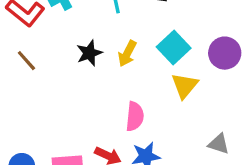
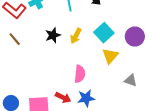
gray triangle: (219, 144) -> (131, 80), moved

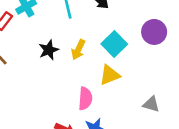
purple circle: (135, 37) -> (154, 32), moved
yellow triangle: (110, 56) -> (110, 75), moved, turned 30

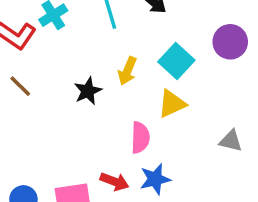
black star: (49, 50) -> (88, 91), moved

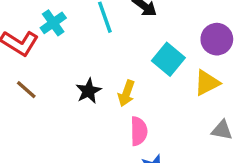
yellow arrow: (127, 71) -> (126, 93), moved
yellow triangle: (172, 104) -> (207, 83), moved

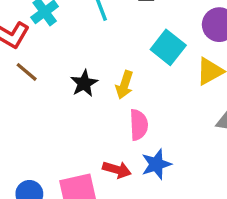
brown line: (26, 90) -> (27, 72), moved

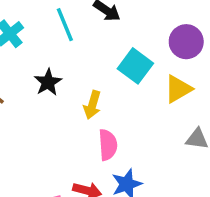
black star: (84, 83) -> (48, 82), moved

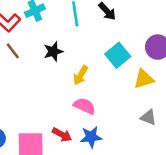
pink semicircle: (108, 145) -> (85, 106), turned -75

